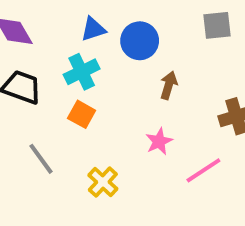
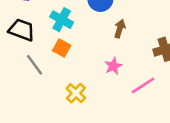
cyan cross: (82, 72) -> (62, 20), turned -35
gray line: (41, 159) -> (35, 65), moved

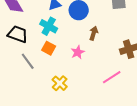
pink star: (113, 66) -> (78, 52), moved

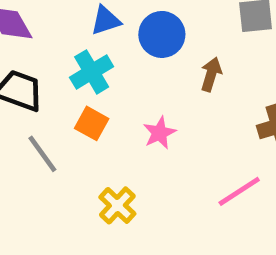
cyan cross: (49, 26) -> (92, 72), turned 30
brown arrow: (94, 33) -> (211, 74), moved

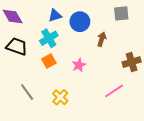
orange square: (92, 123) -> (49, 61), turned 32
gray line: (42, 154) -> (27, 92), moved

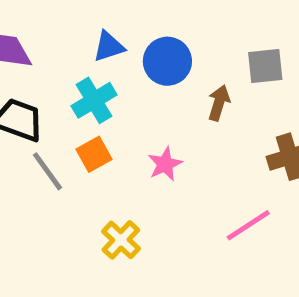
gray square: (121, 13) -> (265, 66), moved
gray line: (27, 92) -> (47, 171), moved

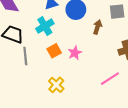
orange square: (94, 154) -> (54, 51), moved
gray line: (47, 171) -> (25, 56), turned 30

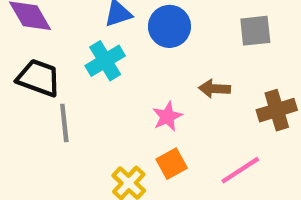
brown arrow: (98, 27) -> (215, 89), moved, turned -104
orange square: (54, 51) -> (172, 164), moved

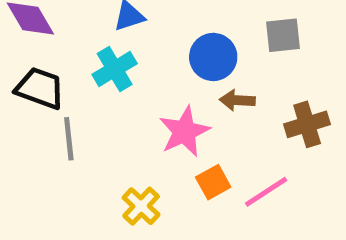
blue circle: (169, 26) -> (213, 57), moved
pink star: (167, 116) -> (184, 132), size x1.5
orange square: (172, 164) -> (213, 182), moved

